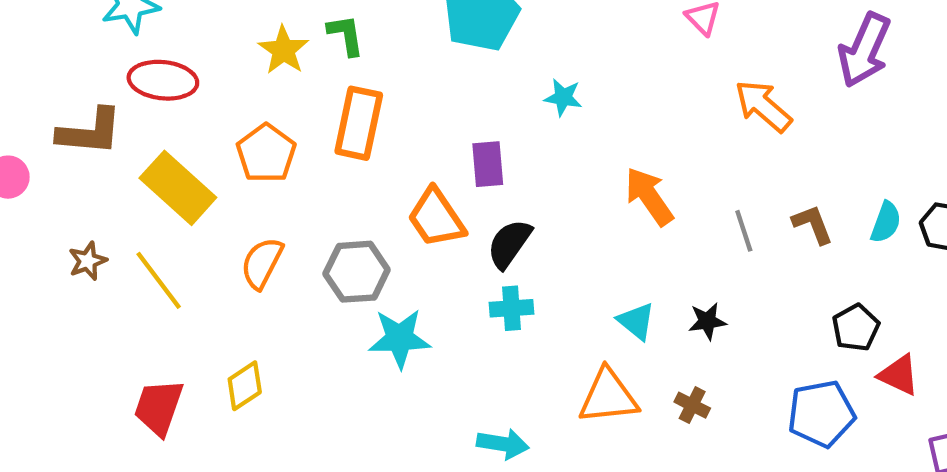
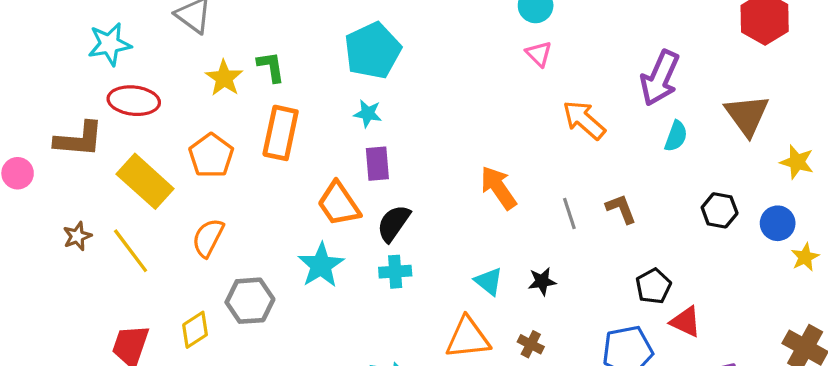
cyan star: (563, 97) -> (368, 114), moved
cyan semicircle: (886, 222) -> (676, 136), moved
gray hexagon: (357, 272) -> (250, 301), moved
cyan star: (400, 338) -> (321, 265), moved, turned -30

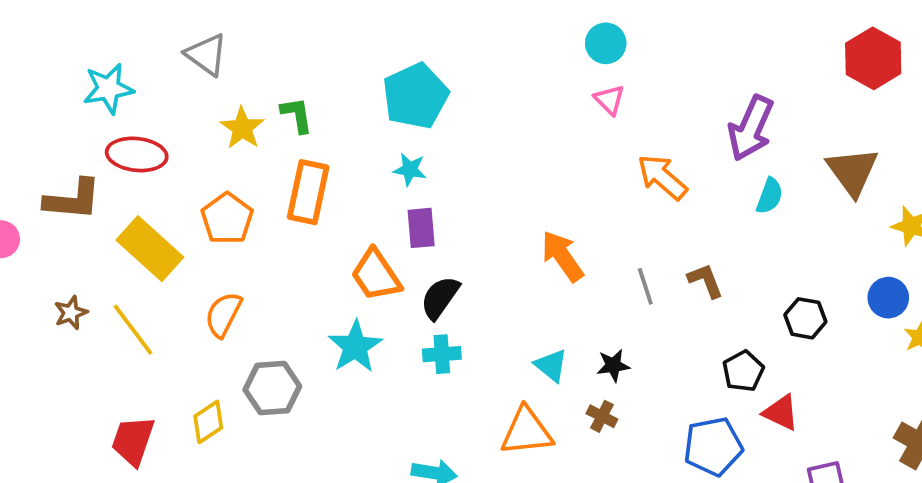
black hexagon: (720, 210) -> (805, 318), moved
brown cross: (531, 344) -> (602, 416), moved

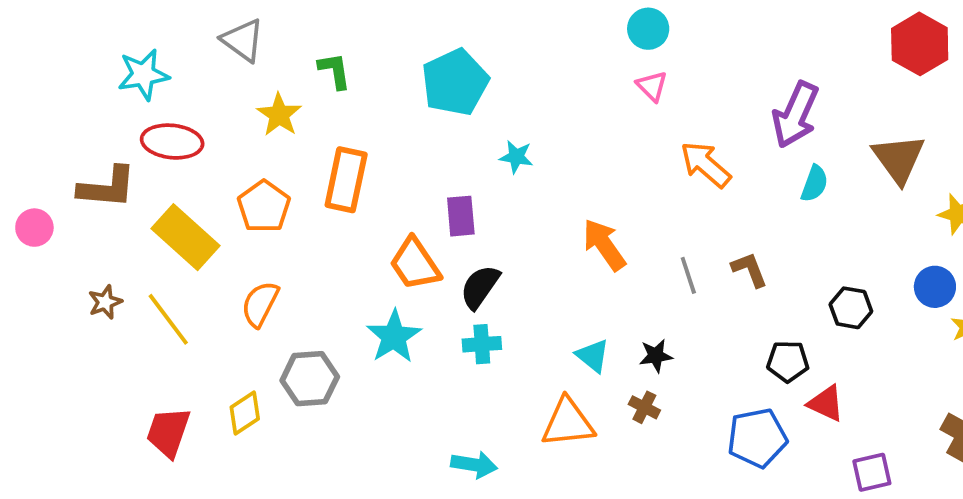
green L-shape: (297, 115) -> (335, 71), moved
cyan star: (410, 170) -> (516, 157), moved
black pentagon: (743, 371) -> (788, 361), turned 30

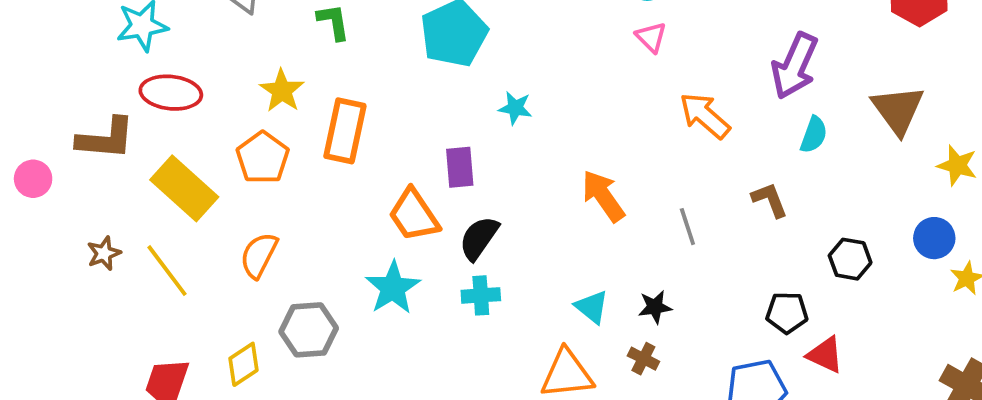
yellow star: (279, 115) -> (282, 91), moved
brown L-shape: (750, 270) -> (770, 200), moved

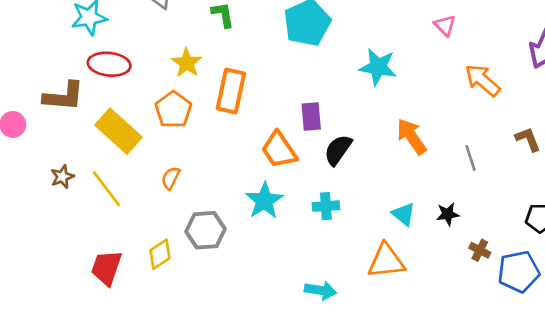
cyan star: (515, 108) -> (378, 67), moved, size x1.6
black semicircle: (479, 238) -> (338, 150), moved
orange semicircle: (259, 255) -> (171, 178), size x0.7
brown cross: (643, 359) -> (480, 250), moved

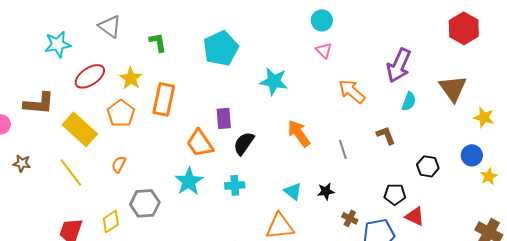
red ellipse: (109, 64) -> (90, 76), moved, turned -40
brown star: (62, 177) -> (22, 163), moved, turned 30

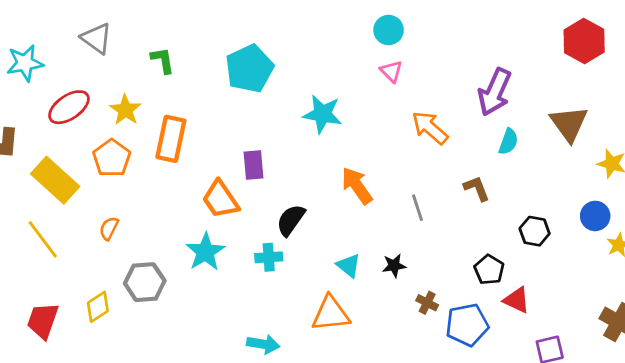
black semicircle: (244, 143) -> (291, 220), moved
black pentagon: (395, 194) -> (489, 270), turned 30

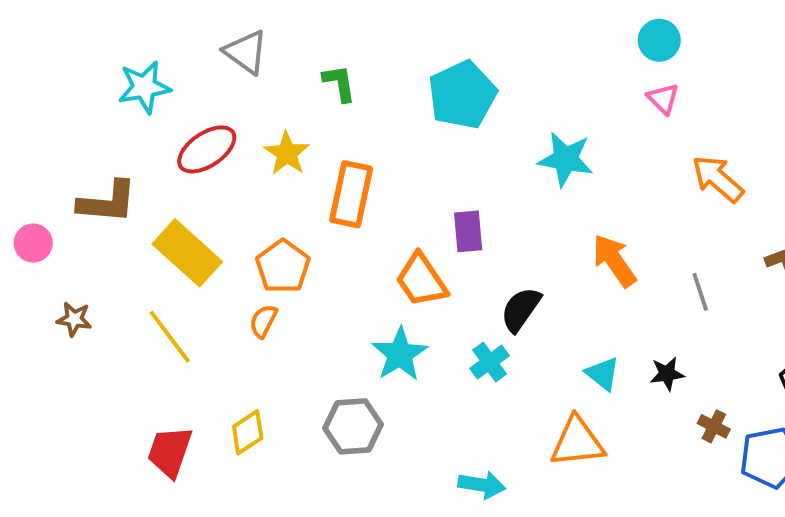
orange pentagon: (112, 158) -> (283, 266), moved
cyan cross: (269, 257) -> (490, 362), turned -32
gray hexagon: (145, 282) -> (353, 426), moved

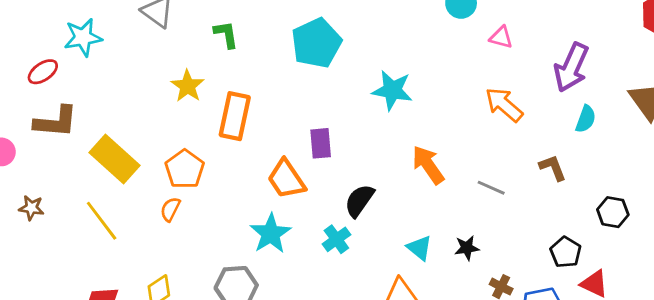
pink triangle: (663, 99) -> (501, 37), moved, turned -30
red ellipse: (207, 149) -> (43, 72), moved, size x0.7
gray line: (700, 292) -> (491, 188), turned -48

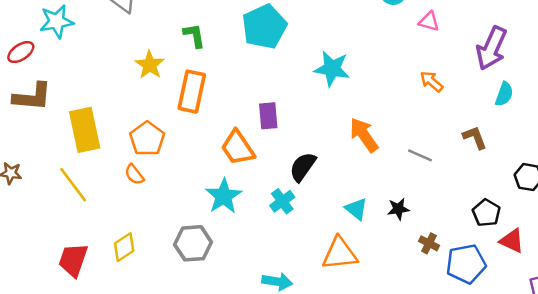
green L-shape: (226, 34) -> (194, 35), moved
orange arrow: (504, 105) -> (431, 81), size x0.7
yellow rectangle: (114, 159) -> (85, 130), turned 36
orange semicircle: (170, 209) -> (134, 174), turned -65

